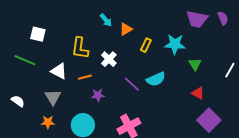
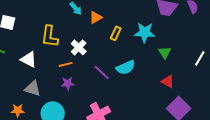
orange line: (85, 77) -> (66, 64), moved
gray triangle: (53, 97) -> (33, 88), moved, turned -42

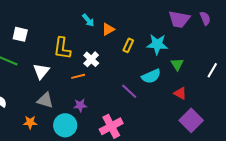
white triangle: (29, 59) -> (41, 71), turned 42
cyan semicircle: (126, 67) -> (151, 76), moved
purple line: (102, 72) -> (129, 91), moved
purple star: (68, 83) -> (80, 105), moved

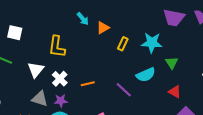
white cross: (91, 59) -> (60, 79), moved
orange line: (78, 76) -> (88, 84), moved
purple star: (80, 105) -> (61, 101), moved

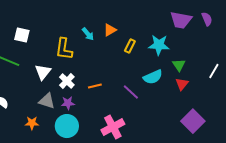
cyan arrow: (83, 19) -> (88, 34), moved
red triangle: (175, 92) -> (182, 84), moved, turned 40

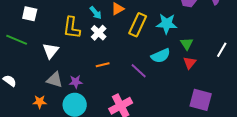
yellow rectangle: (130, 46) -> (138, 25), size x1.6
white cross: (67, 81) -> (99, 33), moved
purple square: (193, 121) -> (201, 100), turned -30

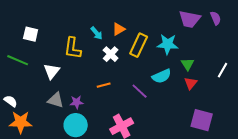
white cross: (99, 33) -> (111, 54), moved
orange star: (40, 102) -> (21, 122), moved, size x1.6

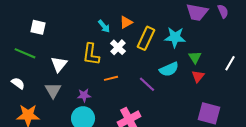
yellow L-shape: (73, 48) -> (91, 54), moved
gray triangle: (56, 100) -> (53, 90), moved, turned 42
white semicircle: (11, 101) -> (18, 83), moved

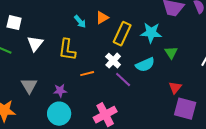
white cross: (118, 47) -> (113, 61), moved
white triangle: (59, 64) -> (35, 44), moved
red triangle: (198, 76) -> (175, 88), moved

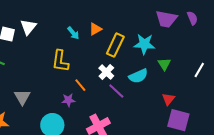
white triangle: (35, 44) -> (28, 27), moved
orange line: (87, 74) -> (80, 85), turned 64
purple star: (60, 91) -> (68, 100), moved

